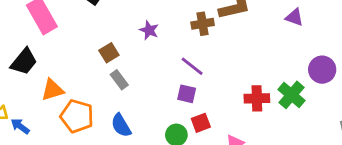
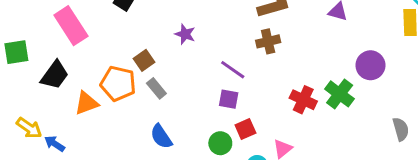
brown cross: (203, 24) -> (268, 41), moved
red cross: (257, 98) -> (303, 100), turned 30
orange pentagon: (77, 116) -> (118, 84), moved

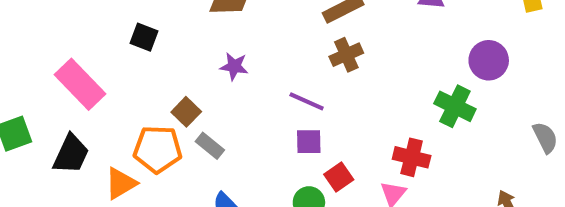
red cross: (303, 100) -> (412, 157), moved

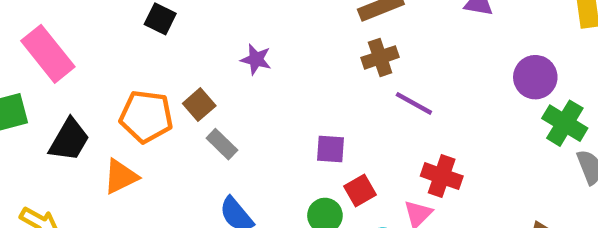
pink rectangle: (80, 84) -> (48, 54), moved
purple line: (307, 101) -> (414, 103), moved
green cross: (455, 106) -> (565, 123), moved
orange pentagon: (158, 149) -> (146, 116), moved

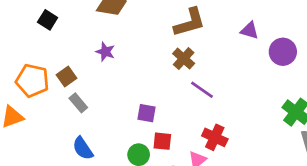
brown cross: (380, 57) -> (184, 59), turned -35
purple circle: (535, 77) -> (283, 52), moved
red square: (360, 191) -> (162, 141), turned 30

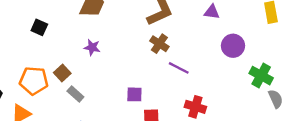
purple circle: (283, 52) -> (233, 46), moved

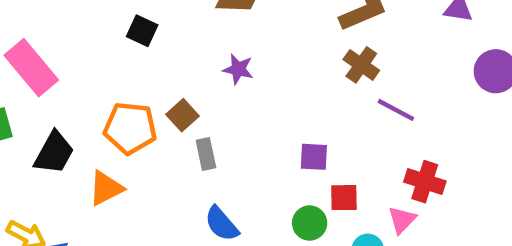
gray rectangle: (75, 94) -> (206, 154), turned 35

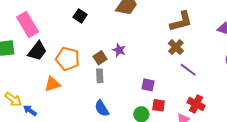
purple star: (238, 69) -> (119, 50), moved
brown square: (183, 115) -> (100, 58), moved
black trapezoid: (54, 153) -> (37, 51), moved

